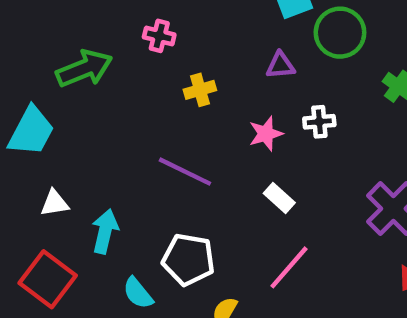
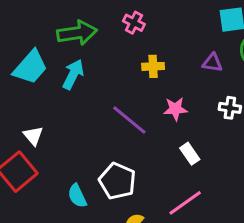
pink star: (266, 134) -> (175, 109), moved
white triangle: (55, 203) -> (33, 136), moved, turned 45
cyan arrow: (105, 231) -> (73, 74), moved

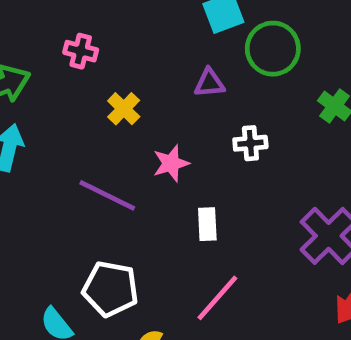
yellow cross: (153, 66) -> (124, 109), turned -30
white rectangle: (190, 154) -> (207, 224), turned 45

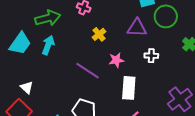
purple triangle: (209, 83) -> (137, 28), size x1.5
white rectangle: (207, 224) -> (129, 88), size x1.6

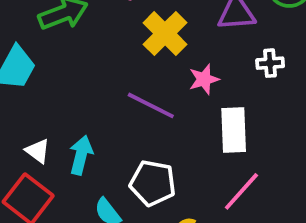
yellow cross: (99, 34) -> (165, 34), size x1.6
cyan arrow: (48, 45) -> (81, 155), moved

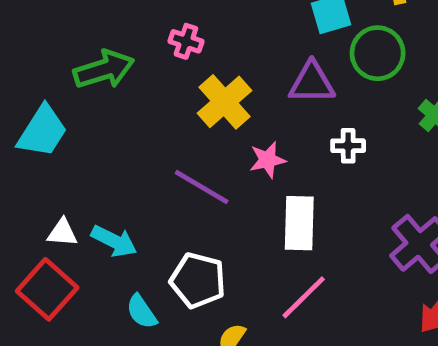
white triangle: (38, 151) -> (62, 233), turned -36
cyan arrow: (81, 155) -> (114, 241), turned 99

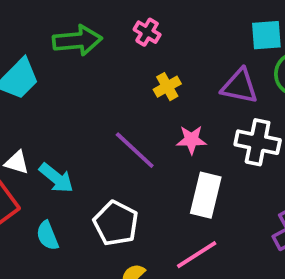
yellow cross: (225, 102) -> (167, 87), size x0.6
white cross: (348, 146) -> (258, 142), size x1.6
cyan semicircle: (142, 312) -> (47, 236), moved

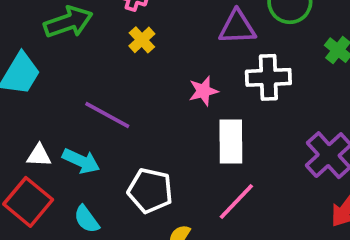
yellow cross: (167, 87) -> (142, 40), moved
purple line: (135, 150) -> (107, 115), moved

